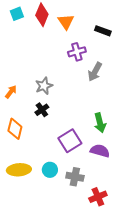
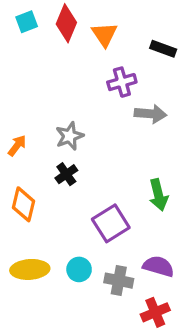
gray arrow: (95, 72) -> (150, 114), turned -114
purple semicircle: (100, 151) -> (158, 266), moved

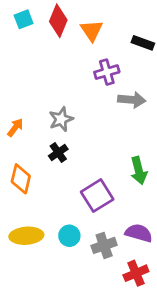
gray cross: (119, 281) -> (104, 245), turned -30

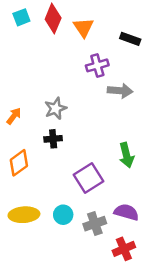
black cross: (58, 153) -> (53, 139), turned 30
orange diamond: (21, 179) -> (19, 163), turned 40

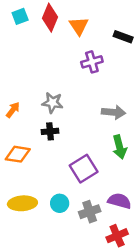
gray arrow: (120, 91) -> (114, 112), moved
gray star: (56, 108) -> (52, 103), turned 30
orange diamond: (19, 163) -> (18, 154), turned 45

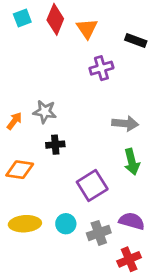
gray star: (52, 103) -> (45, 112), moved

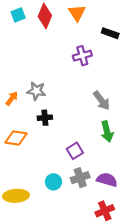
orange triangle: (87, 29) -> (77, 13), moved
gray arrow: (125, 124) -> (102, 101), turned 48
purple square: (92, 185) -> (75, 151), size x0.7
yellow ellipse: (25, 224) -> (16, 196), moved
gray cross: (99, 233) -> (80, 178), moved

